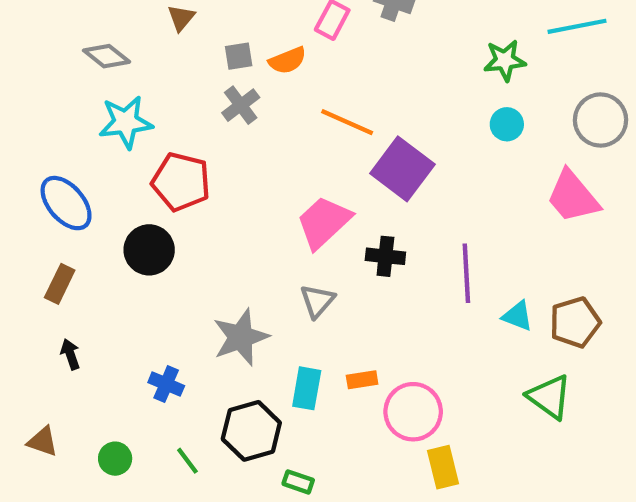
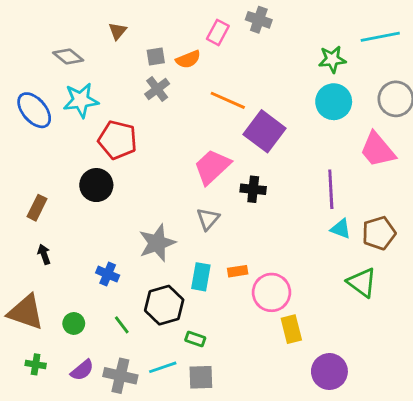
cyan circle: (507, 124) -> (334, 102), size x1.6
blue ellipse: (66, 203) -> (34, 110), moved
purple line: (466, 273) -> (331, 189), moved
brown triangle: (43, 442) -> (26, 312), size x1.8

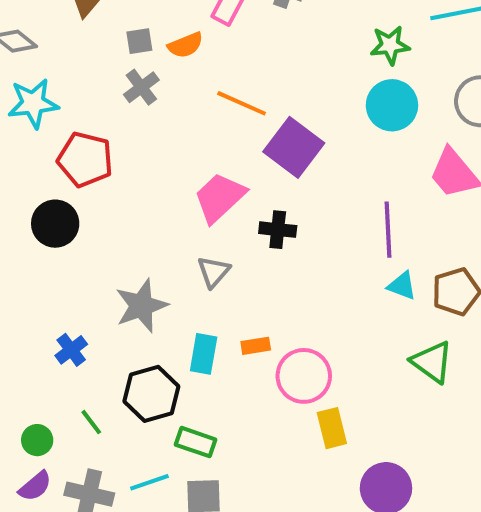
blue cross: (108, 274) -> (71, 350), turned 30
green circle: (74, 323) -> (37, 440), moved
green rectangle: (195, 339) -> (196, 442), size x1.4

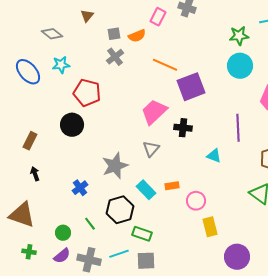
cyan star: (33, 103) -> (61, 65), size x0.7
purple square: (294, 147) -> (191, 87), turned 32
cyan triangle: (402, 286) -> (214, 156), moved
cyan rectangle: (204, 354) -> (146, 190), turned -54
pink circle: (304, 376) -> (196, 201), size x0.7

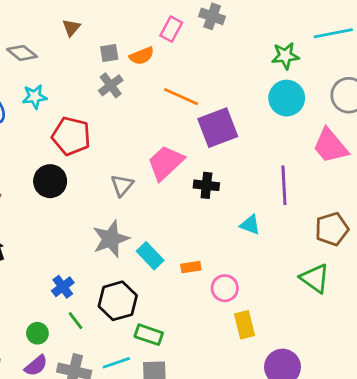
gray triangle: (151, 149) -> (122, 185), moved
blue cross: (80, 188) -> (63, 287), moved
cyan rectangle: (146, 190) -> (150, 256), moved

